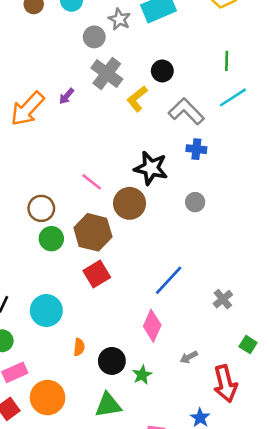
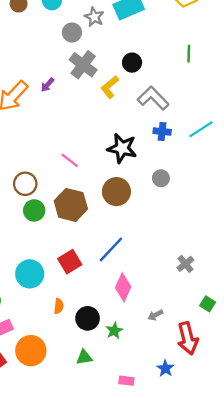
cyan line: (233, 97) -> (201, 129), moved
brown circle: (130, 203) -> (116, 192), moved
red square: (97, 274) -> (70, 262), moved
blue line: (169, 280) -> (111, 249), moved
green triangle: (108, 405) -> (84, 357), size x0.7

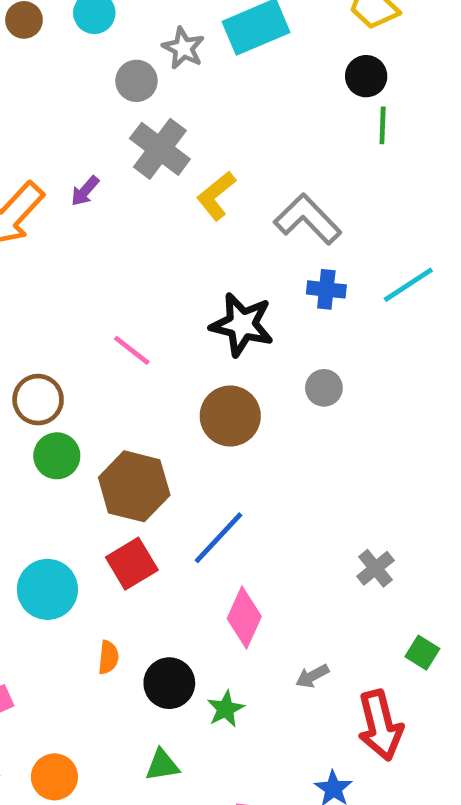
black circle: (132, 63) -> (366, 76), moved
brown hexagon: (71, 205) -> (134, 486), moved
orange circle: (31, 351) -> (54, 777), moved, size x0.7

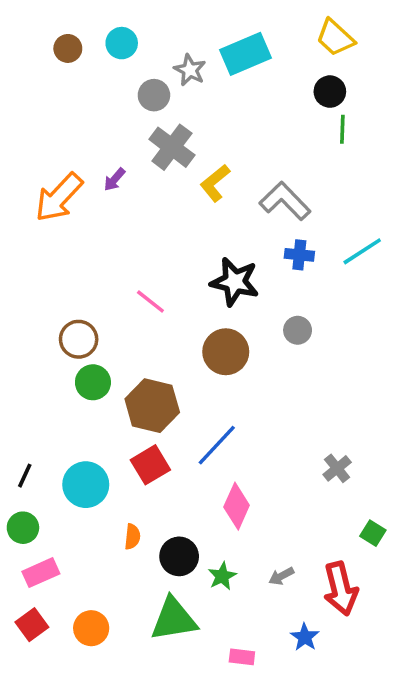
gray arrow: (312, 676) -> (281, 576), moved
green triangle: (162, 765) -> (174, 619), size x1.8

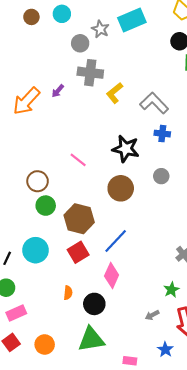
gray cross: (172, 147) -> (90, 73), turned -30
cyan circle: (86, 485) -> (35, 250), moved
pink diamond: (237, 506) -> (112, 276), moved
green star: (222, 576) -> (171, 290), moved

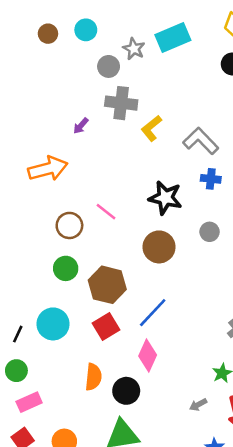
orange arrow: (26, 101) -> (48, 169), moved, turned -148
brown circle: (38, 181) -> (69, 225), moved
orange semicircle: (68, 293) -> (93, 377), size x1.5

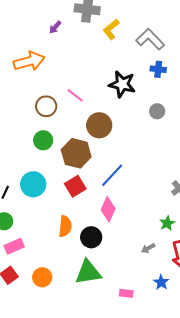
brown circle: (159, 247) -> (99, 125), moved

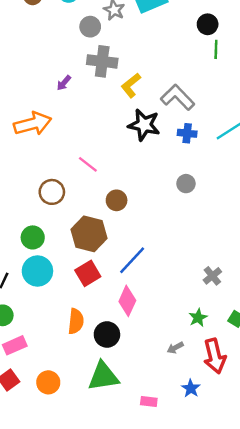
black star: (122, 84) -> (144, 125), moved
brown circle: (46, 106) -> (52, 192), moved
brown circle: (99, 125) -> (117, 200), size x0.7
green circle: (43, 140) -> (33, 237), moved

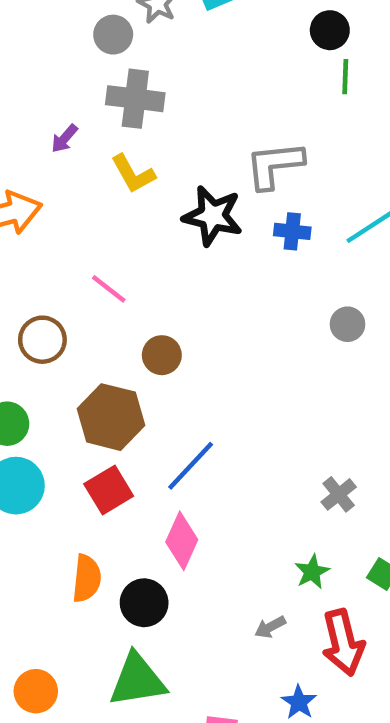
yellow L-shape: (131, 85) -> (133, 174), moved, turned -80
gray L-shape: (178, 97) -> (275, 165), turned -52
gray circle: (186, 184) -> (347, 324), moved

